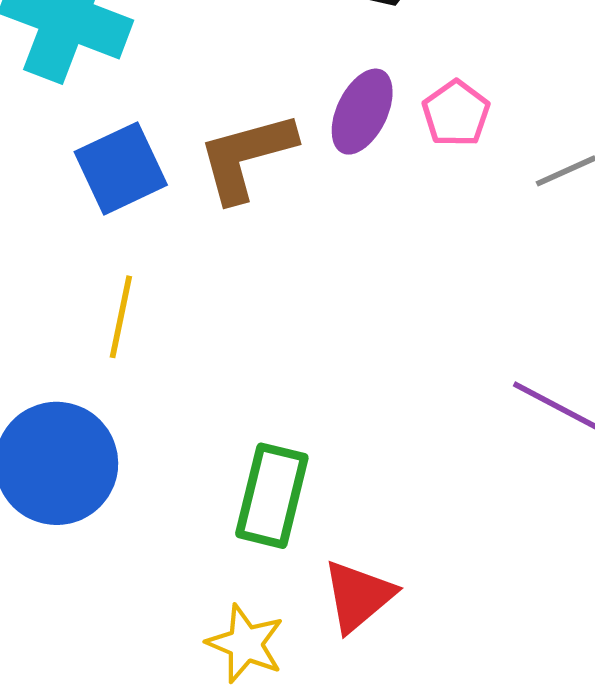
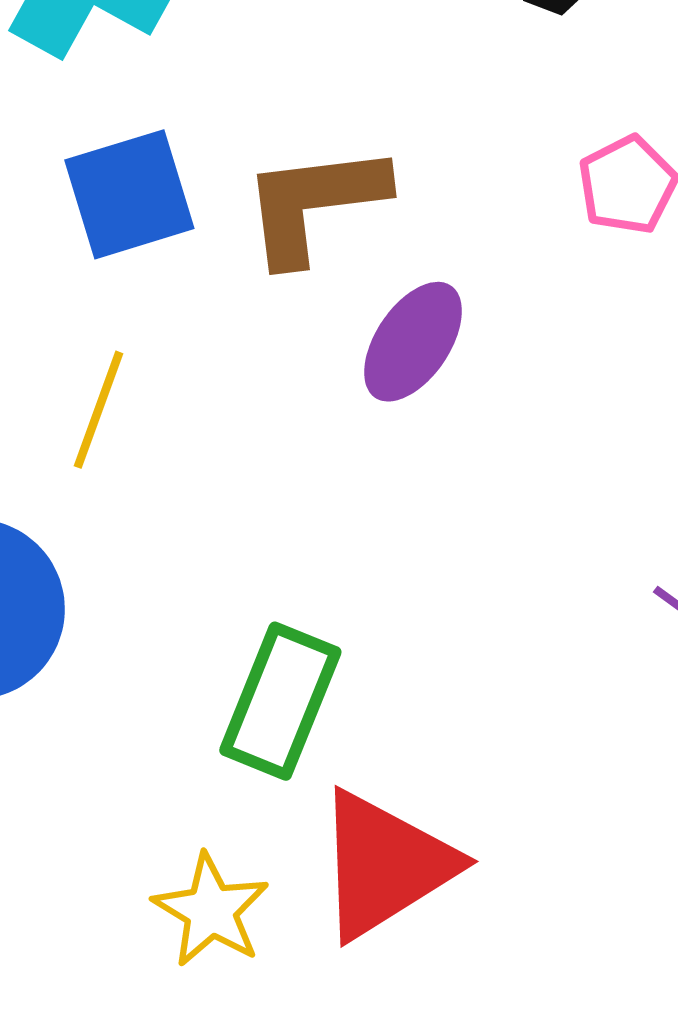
purple ellipse: (362, 112) -> (413, 342), moved
red triangle: (358, 596) -> (385, 865), size x1.4

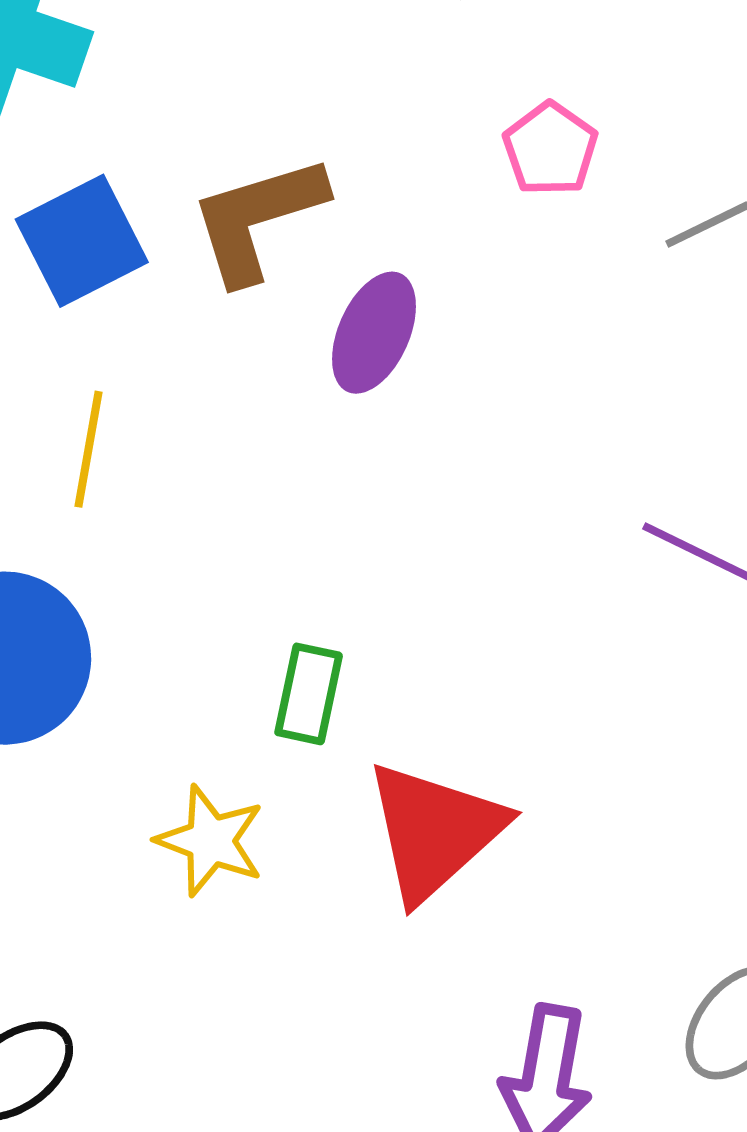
green rectangle: (280, 701) -> (309, 694), size x0.7
yellow star: (211, 910) -> (210, 841), moved

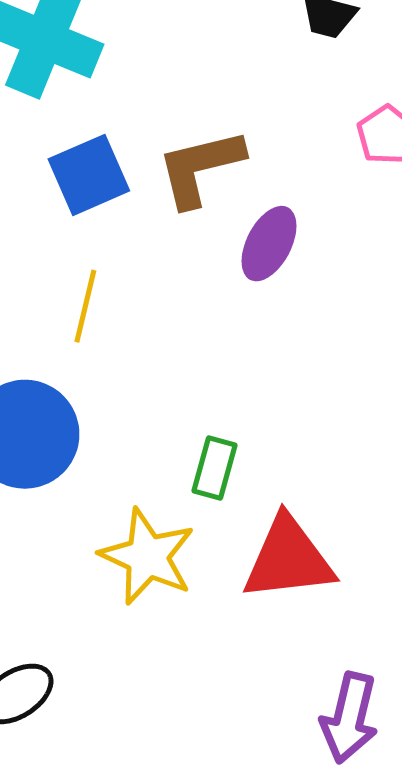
red triangle: (434, 831) -> (288, 559), turned 32
yellow star: (210, 841) -> (147, 557), size x1.4

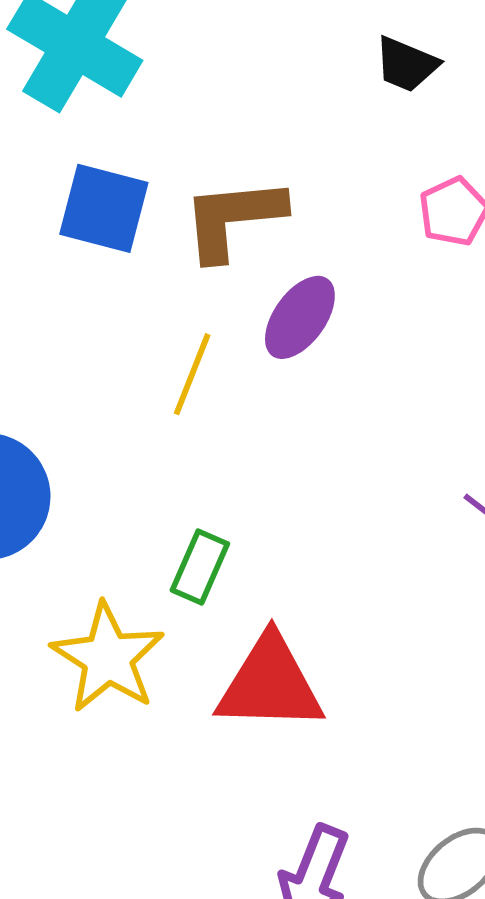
blue square: (89, 175) -> (104, 208), turned 30
yellow line: (85, 306) -> (192, 374), moved

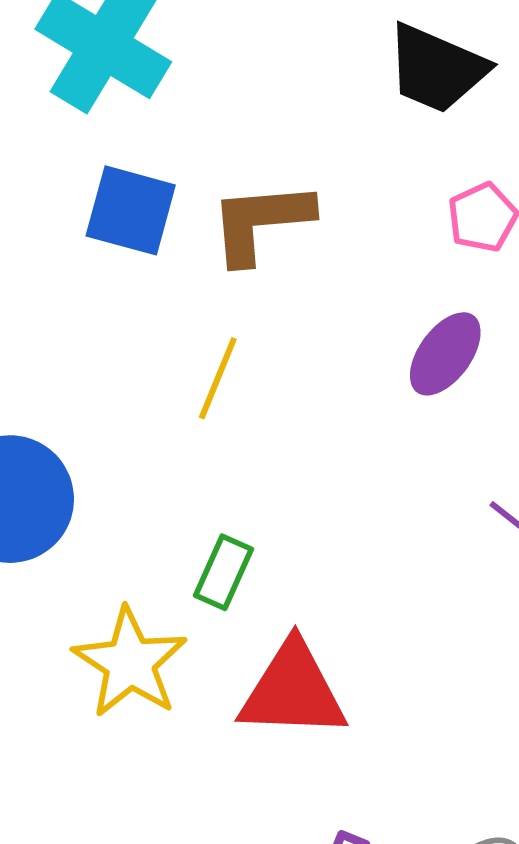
black trapezoid: (406, 64) -> (437, 69), size x1.6
purple ellipse: (300, 317) -> (445, 354), moved

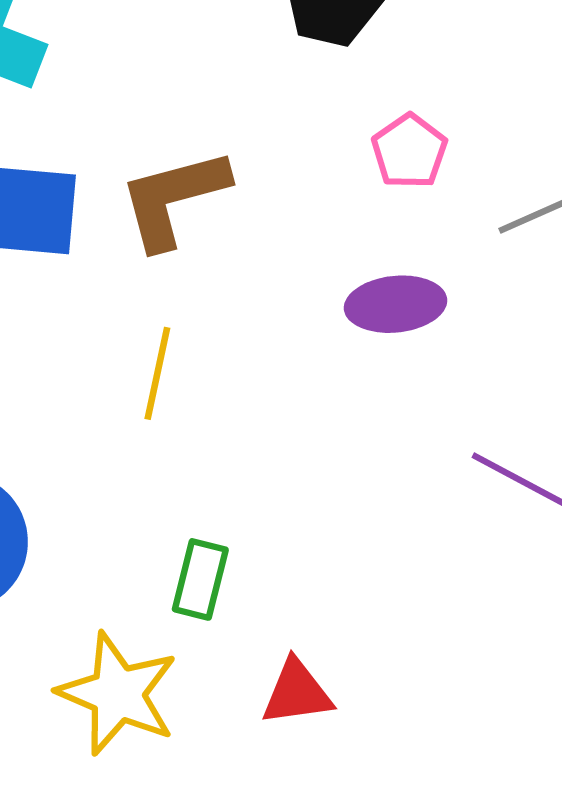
purple ellipse: (445, 354) -> (396, 304), turned 58
red triangle: (293, 691) -> (297, 693), size x0.6

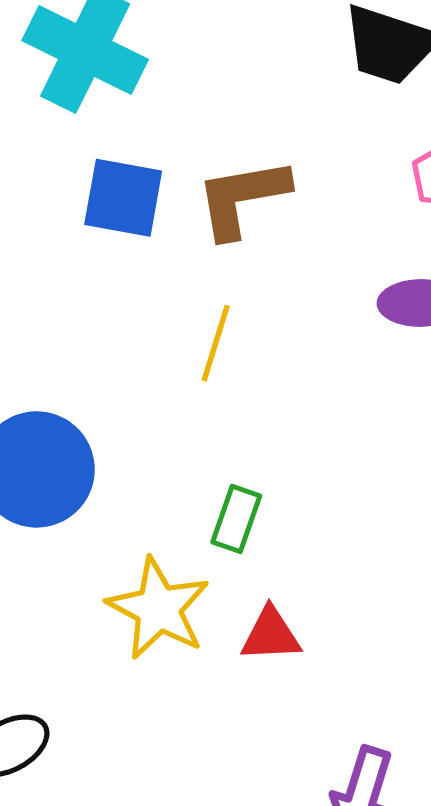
red triangle: (297, 693) -> (271, 635), moved

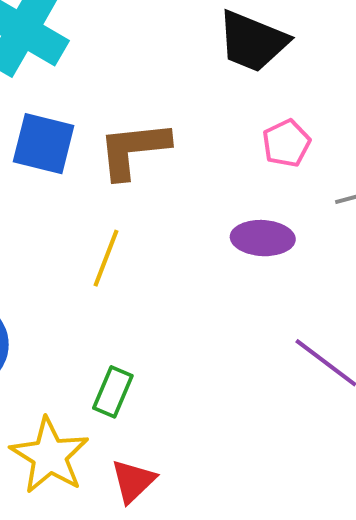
red triangle: (271, 635) -> (133, 481), turned -45

